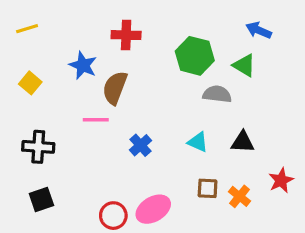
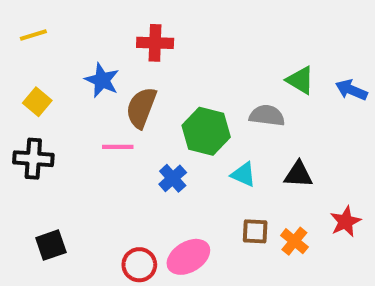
blue arrow: (259, 30) -> (351, 90), moved
green hexagon: (195, 56) -> (206, 131), moved
black cross: (38, 147) -> (33, 159), moved

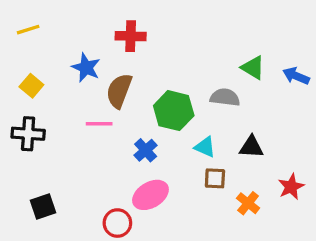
brown square: (255, 231) -> (215, 178), moved
pink ellipse: (188, 257) -> (150, 195), moved

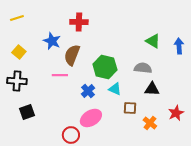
blue arrow: (296, 76) -> (179, 46), turned 63
gray semicircle: (225, 97) -> (143, 68), moved
cyan triangle: (205, 147) -> (115, 89), moved
black square: (43, 206) -> (27, 112), moved

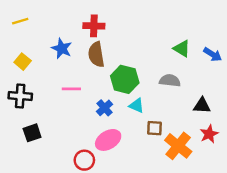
blue arrow: (179, 46) -> (213, 54), turned 126
brown semicircle: (72, 55) -> (96, 54), moved, turned -30
black triangle: (152, 89) -> (202, 106), moved
orange cross: (150, 123) -> (178, 146), size x1.6

